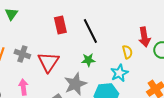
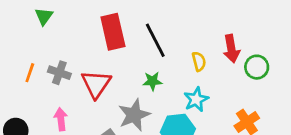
red rectangle: (60, 25) -> (113, 32), size x1.4
yellow semicircle: (127, 52) -> (199, 61), moved

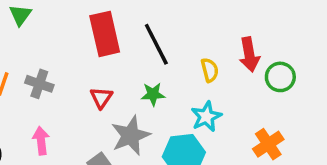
red triangle: (96, 84) -> (101, 98), moved, size x0.6

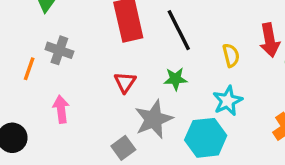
gray cross: (39, 84) -> (59, 50), moved
pink arrow: (41, 141) -> (61, 109), moved

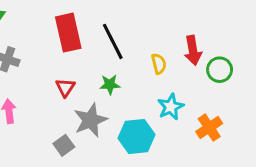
cyan star: (228, 101) -> (171, 107), moved

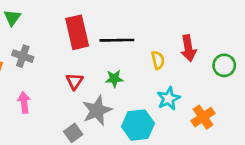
black line: (113, 41) -> (117, 40), turned -64
green circle: (220, 70) -> (224, 65), moved

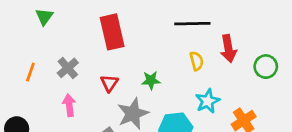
black line: (117, 40) -> (192, 24), moved
gray cross: (23, 56) -> (68, 68), moved, turned 30
pink arrow: (24, 102) -> (69, 105), moved

